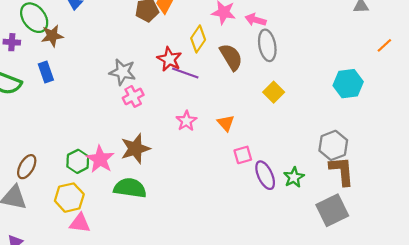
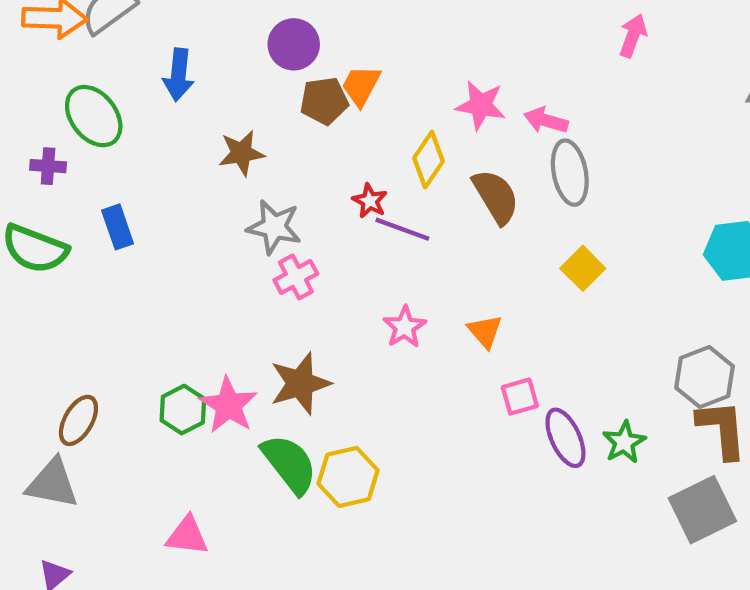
brown star: (52, 36) -> (242, 153), moved
red star: (169, 59) -> (370, 201), size x0.7
green semicircle: (130, 188) -> (289, 464), turned 44
yellow hexagon: (69, 198) -> (348, 477), moved

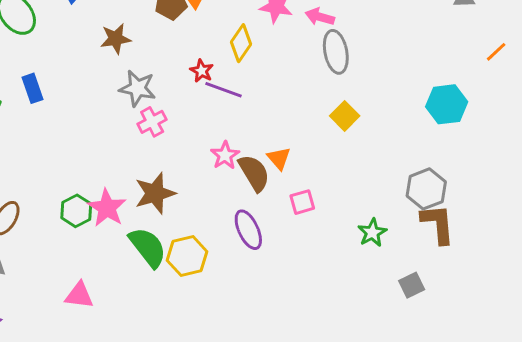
brown semicircle: (496, 197) -> (254, 173), moved
purple ellipse: (565, 438) -> (248, 230), moved
gray square: (702, 510) -> (412, 285), moved, size x0.6

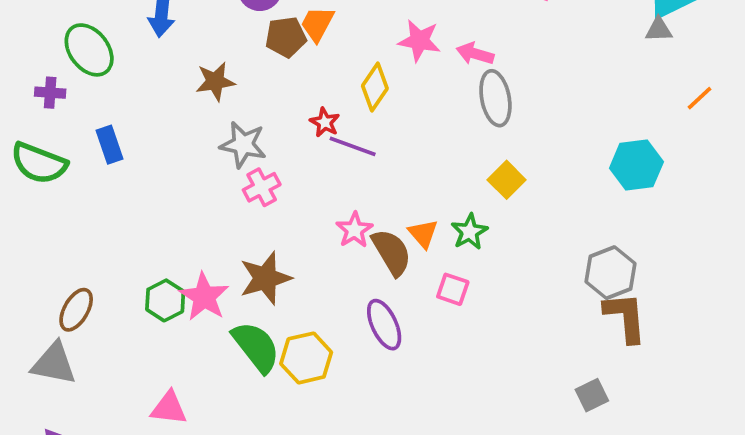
pink square: (302, 202) -> (453, 289), turned 35
green star: (372, 233) -> (469, 232), moved

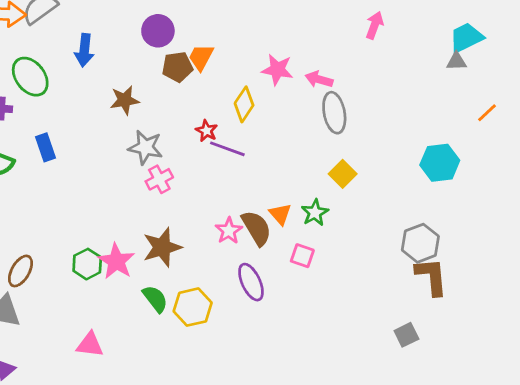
pink star: (354, 230) -> (229, 231), moved
green semicircle: (256, 347) -> (155, 299), size x0.7

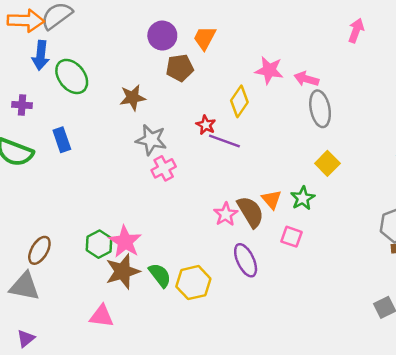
blue arrow: (84, 50) -> (41, 55), moved
orange trapezoid: (201, 57) -> (205, 38), moved
green ellipse: (30, 77) -> (72, 76), moved
brown star: (162, 247) -> (123, 271), moved

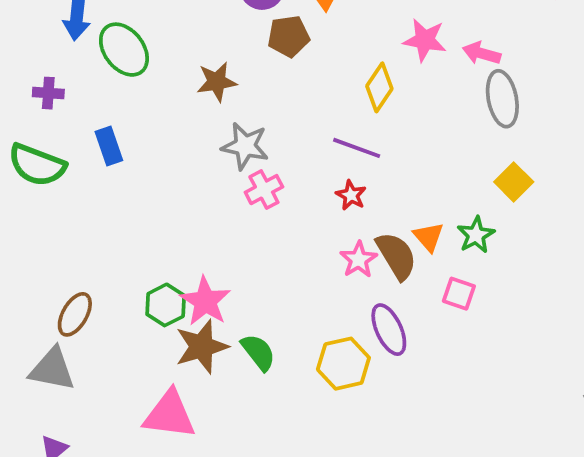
red star: (206, 125) -> (351, 195), moved
yellow hexagon: (193, 283) -> (343, 364), moved
pink triangle: (102, 316) -> (169, 415), size x1.4

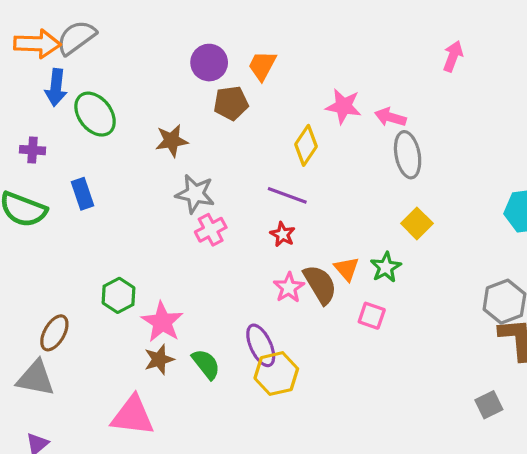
green hexagon: (166, 305) -> (118, 295), moved
purple ellipse: (389, 330) -> (261, 345), moved
brown star: (202, 347) -> (159, 359), size x0.7

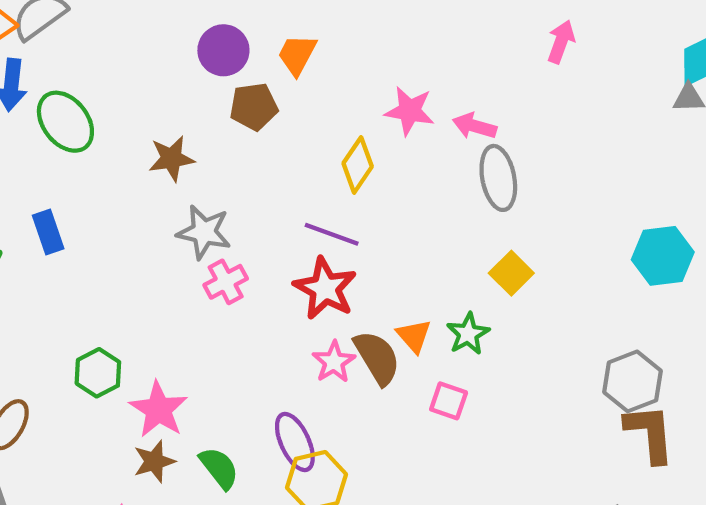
red star: (283, 234) -> (325, 288), size x1.8

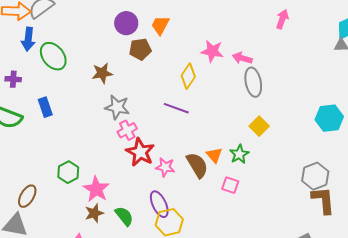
red star: (325, 288) -> (140, 152), moved
pink star: (334, 362) -> (165, 167), moved, turned -30

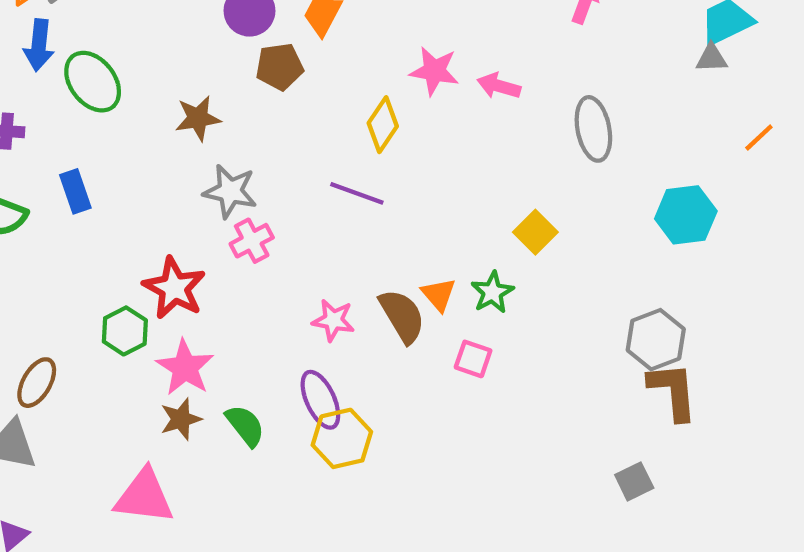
gray ellipse: (253, 82) -> (593, 129), moved
red star: (140, 152) -> (174, 288), moved

